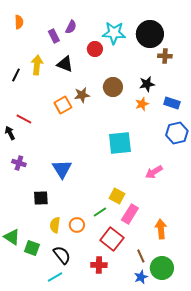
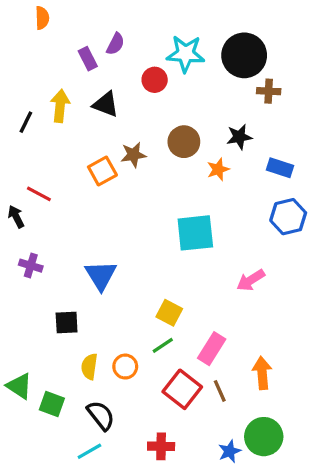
orange semicircle: (19, 22) -> (42, 18), moved
orange star: (142, 104) -> (218, 169), moved
yellow square: (117, 196) -> (169, 313), moved
brown line: (141, 256) -> (220, 391), moved
red cross: (99, 265) -> (161, 446), moved

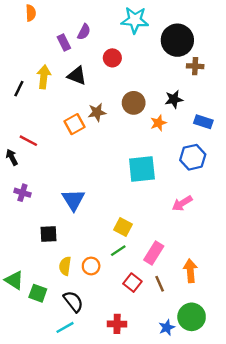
cyan star: (186, 54) -> (135, 20), moved
blue hexagon: (288, 217) -> (193, 157), moved
red square: (182, 389) -> (132, 283), size x0.7

